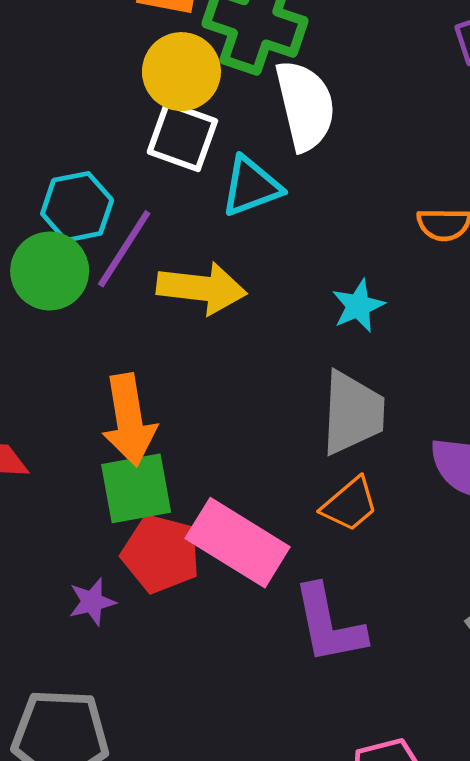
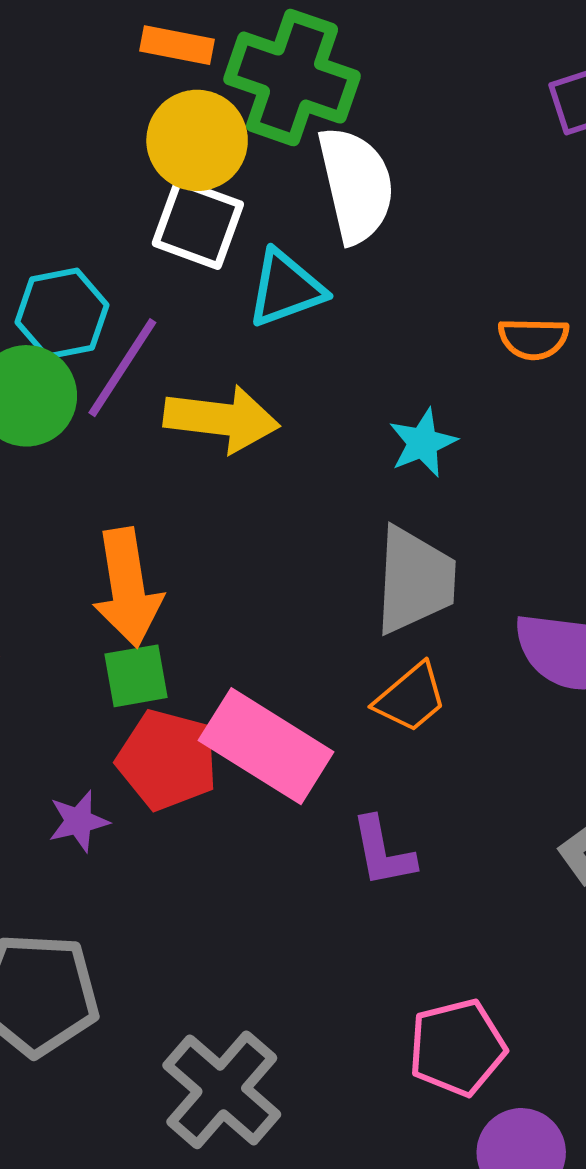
green square: (136, 488) -> (136, 676), size x0.7
purple L-shape: (329, 624) -> (383, 852), size x0.7

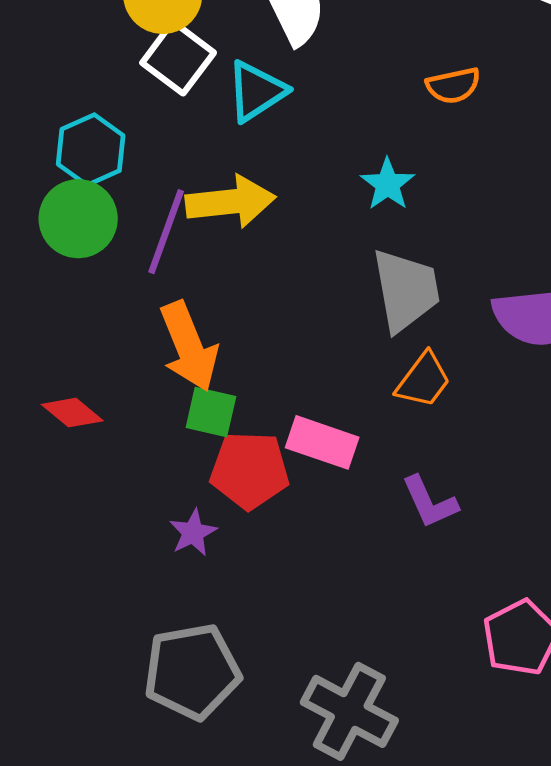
white square: (198, 224) -> (178, 58), turned 30
purple line: (122, 368) -> (166, 232), moved
green square: (136, 676) -> (211, 412), turned 36
pink rectangle: (266, 746) -> (322, 442), size x0.7

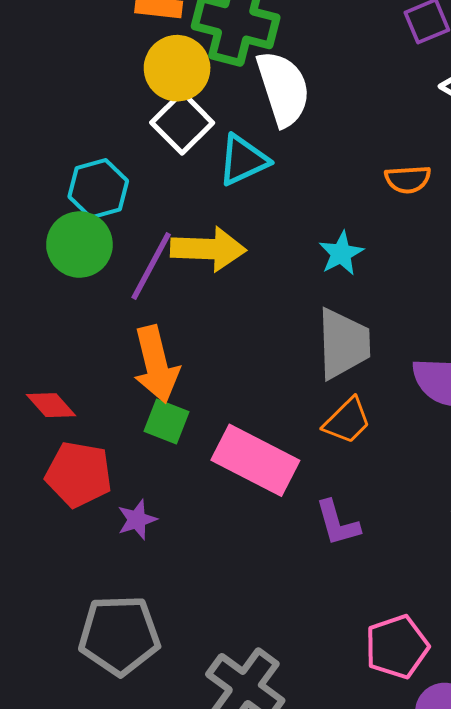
pink rectangle: (322, 442) -> (255, 460), size x1.4
red pentagon: (250, 470) -> (79, 474), moved

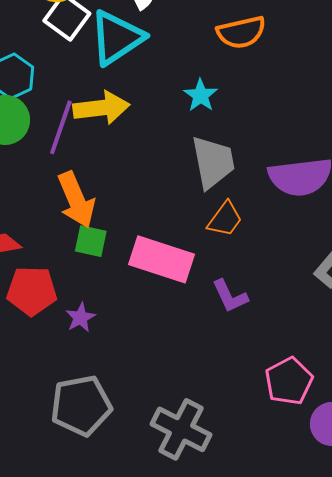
cyan triangle: (243, 160) -> (117, 38), size x1.4
orange semicircle: (408, 179) -> (241, 32), size x1.4

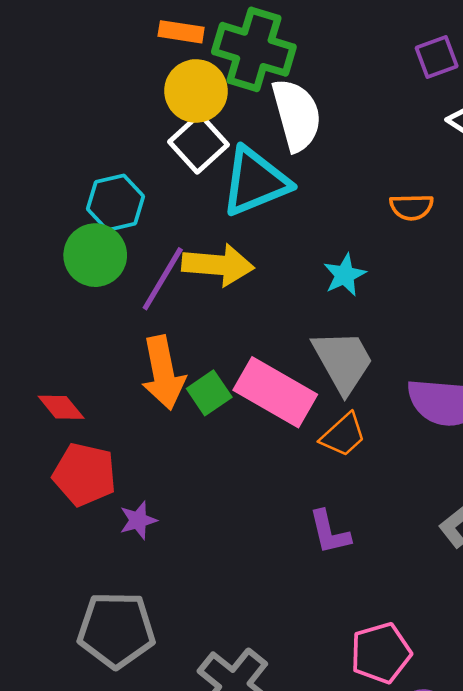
orange semicircle: (241, 32) -> (411, 207), size x0.7
gray trapezoid: (213, 162) -> (343, 361), turned -30
green square: (91, 241) -> (209, 393), moved, turned 32
pink rectangle: (161, 259) -> (275, 392), moved

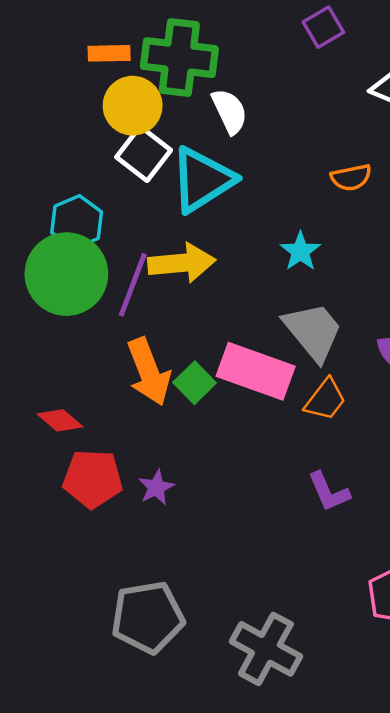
purple square: (437, 57) -> (323, 27), moved
white semicircle: (297, 115) -> (230, 111), size x0.7
green circle: (95, 255) -> (66, 274), size x1.4
purple star: (138, 520) -> (156, 487), moved

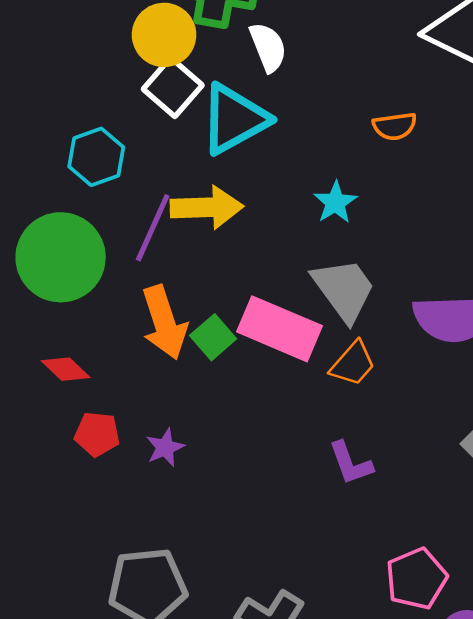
green circle: (66, 274) -> (61, 257), moved
red pentagon: (93, 479) -> (97, 434), size x0.7

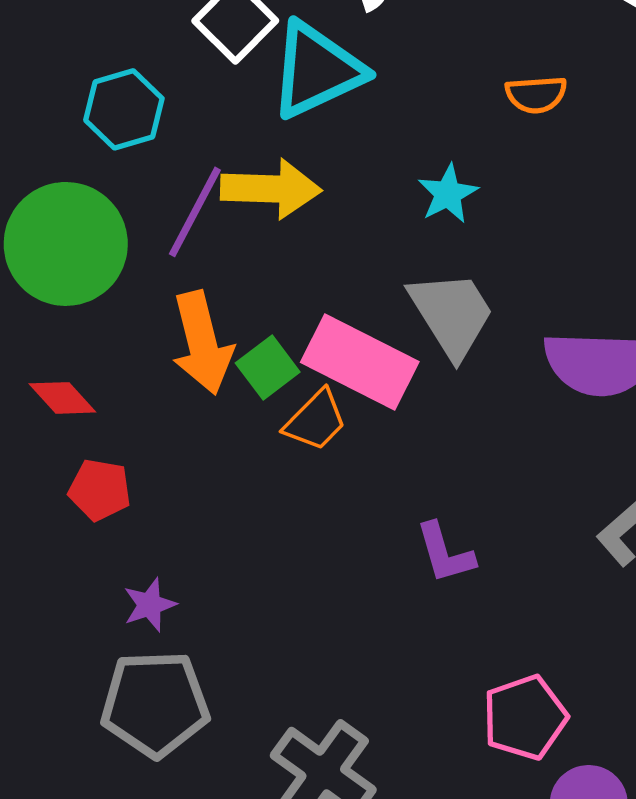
orange trapezoid: (353, 364) -> (316, 420), moved
purple star: (165, 447) -> (150, 605), moved

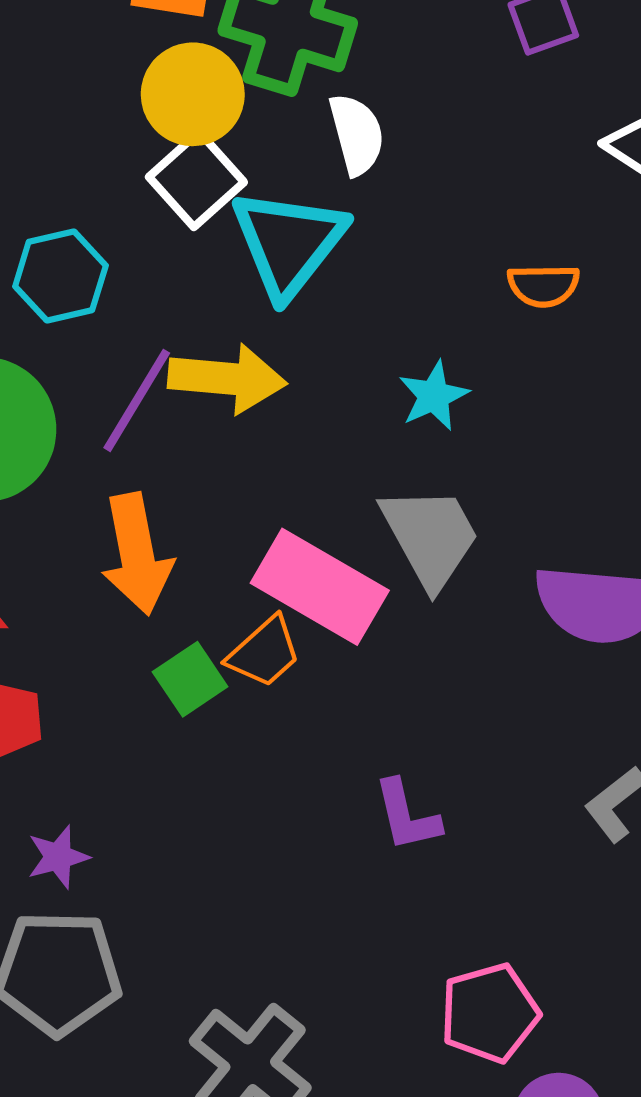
cyan triangle: (317, 70) -> (288, 243), turned -30
green square: (268, 367) -> (190, 679), moved

